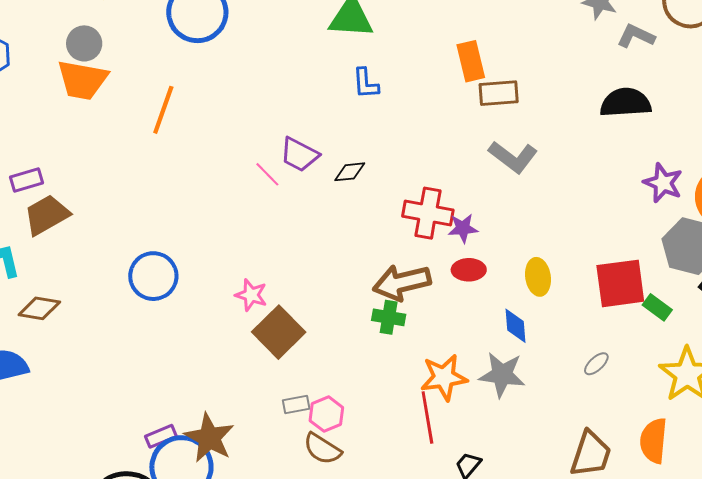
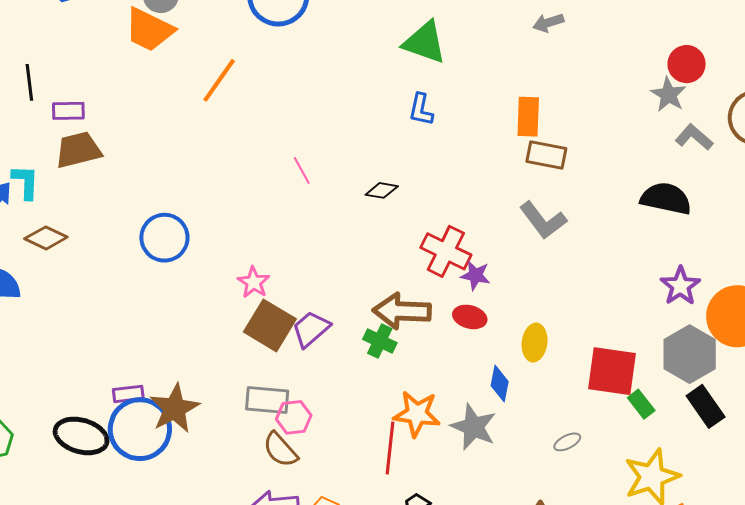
purple trapezoid: (299, 154) -> (311, 329), moved, turned 96
brown square: (279, 332) -> (270, 325), turned -30
gray rectangle: (296, 405) -> (267, 400), size x1.6

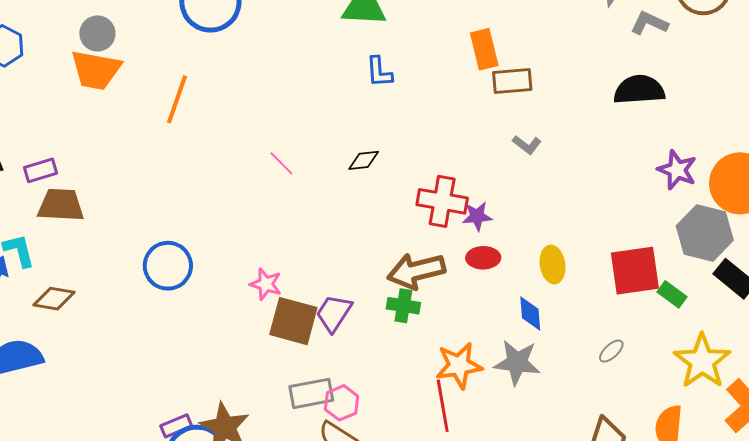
brown trapezoid: (78, 150) -> (61, 205), turned 33
gray L-shape: (543, 220) -> (527, 145), size x0.6

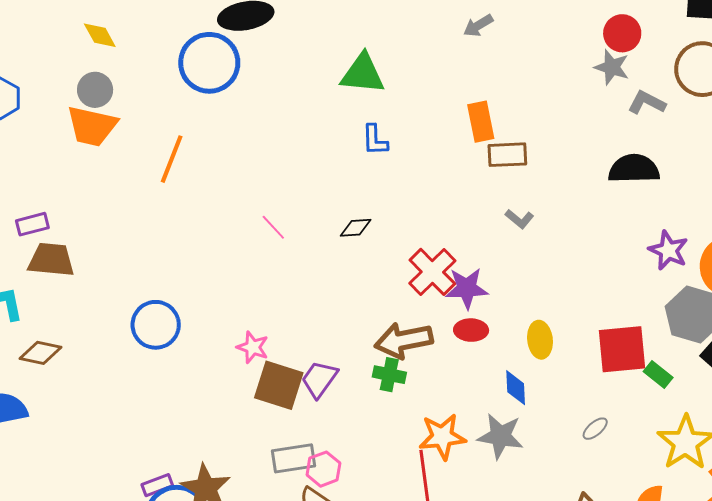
red cross: (442, 201) -> (432, 272), turned 33
purple star: (477, 216) -> (467, 288), size x1.4

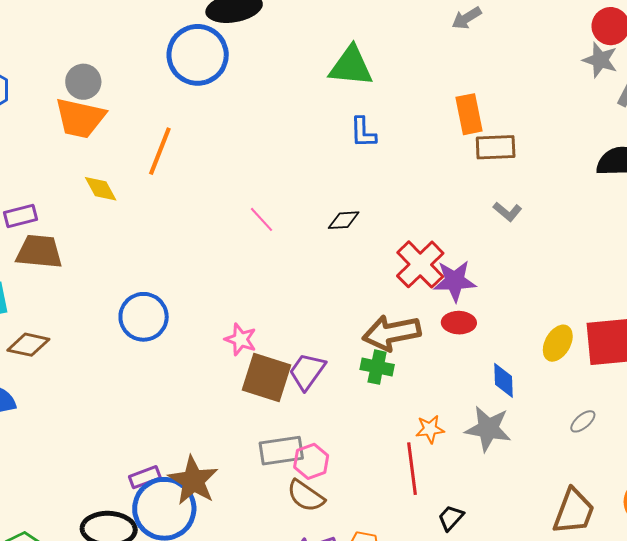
yellow diamond: (100, 35) -> (101, 189), moved
yellow ellipse: (540, 340) -> (558, 343), moved, turned 36
orange star: (442, 437) -> (430, 429), size x0.6

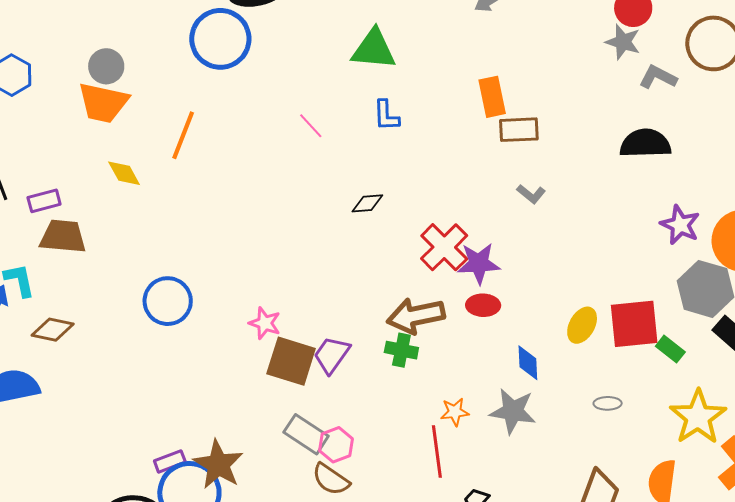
pink line: (261, 219) -> (311, 126), moved
gray ellipse: (583, 421) -> (608, 403), turned 40
gray rectangle: (281, 451) -> (306, 434), turned 42

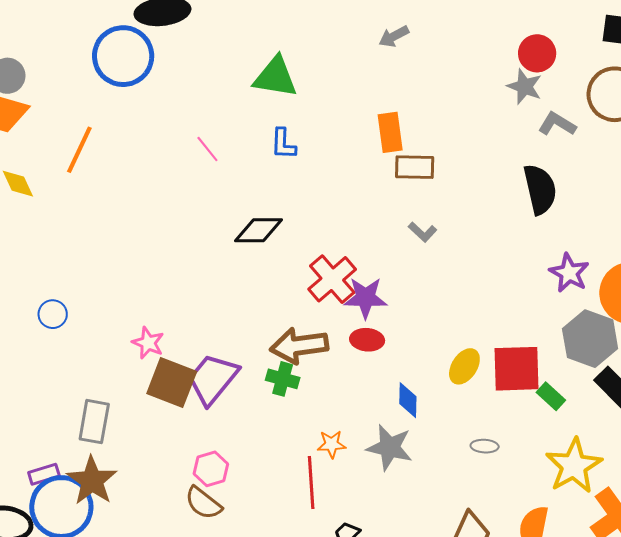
black semicircle: (645, 143) -> (540, 189), turned 75
black diamond: (367, 203) -> (259, 230), size x1.5
blue circle: (168, 301) -> (53, 314), size x0.6
purple trapezoid: (332, 355) -> (213, 379), size x1.4
gray rectangle: (306, 434) -> (94, 422), moved, turned 63

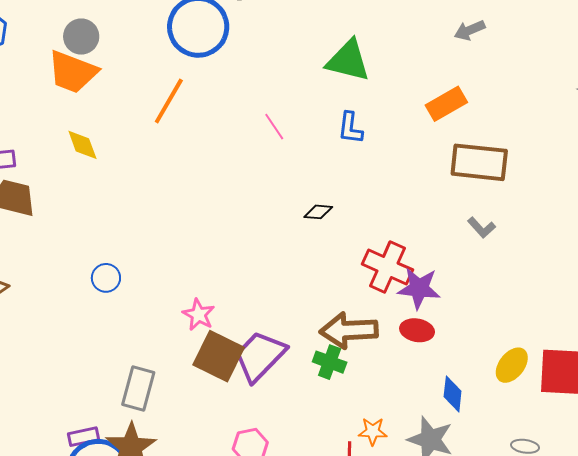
orange rectangle: (390, 132) -> (446, 104), moved, turned 63
orange line: (79, 150) -> (169, 101), moved
brown rectangle: (415, 167) -> (479, 162), size x1.4
black diamond: (259, 230) -> (318, 212), size x0.6
red cross: (332, 279) -> (387, 267), turned -30

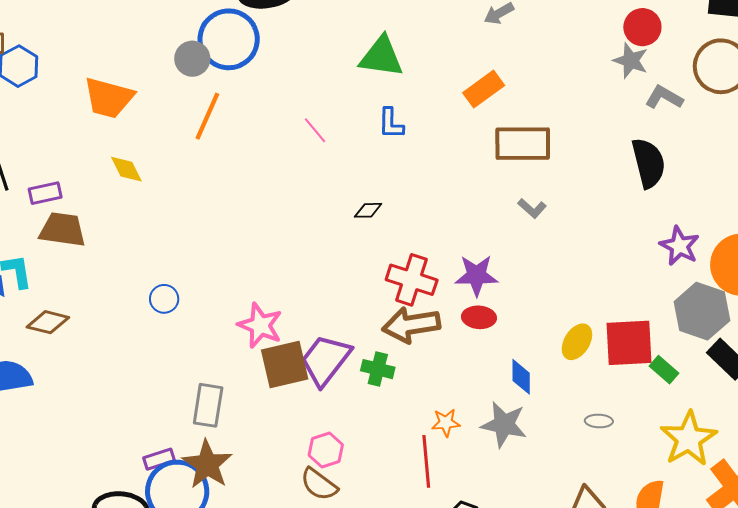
gray circle: (81, 37) -> (192, 59), moved
red cross: (387, 267) -> (412, 280), moved
pink star: (199, 315) -> (260, 325), size x1.4
brown square: (219, 356) -> (285, 364), turned -33
green cross: (330, 362) -> (378, 369), moved

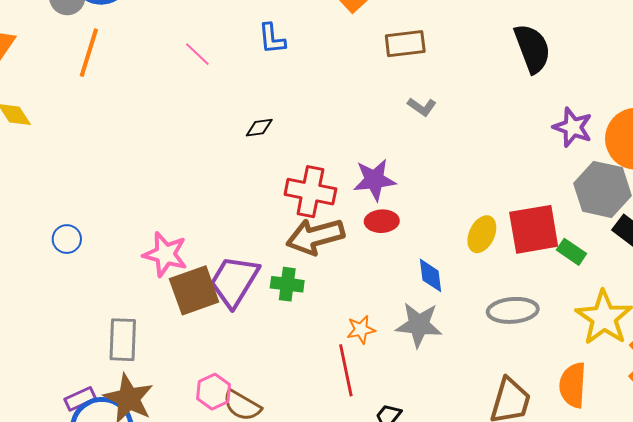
brown rectangle: (523, 144) -> (405, 44), size x0.7
gray ellipse: (599, 421) -> (513, 310), size x1.8
pink hexagon: (326, 450) -> (214, 392), moved

